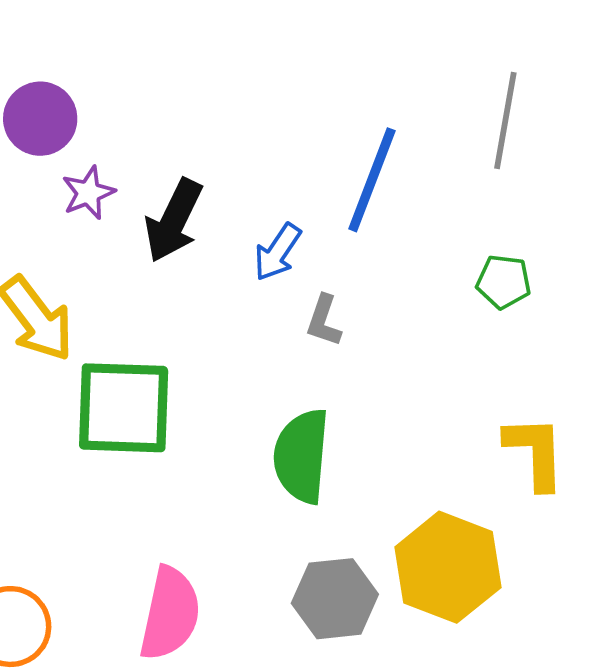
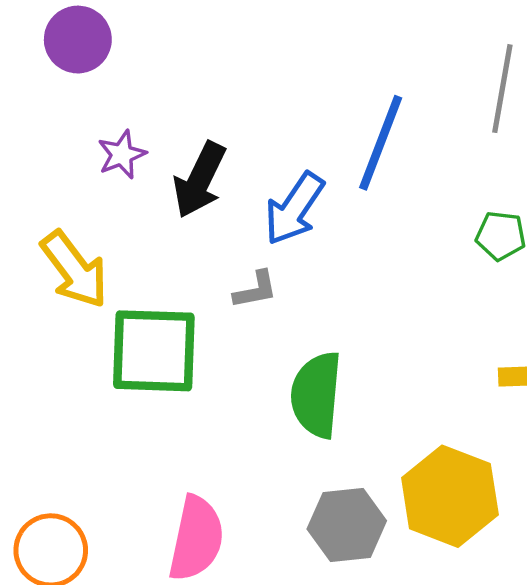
purple circle: (40, 119) -> (78, 40), moved
blue arrow: (277, 252) -> (294, 209), size x1.4
gray L-shape: (324, 321) -> (255, 290), moved, turned -120

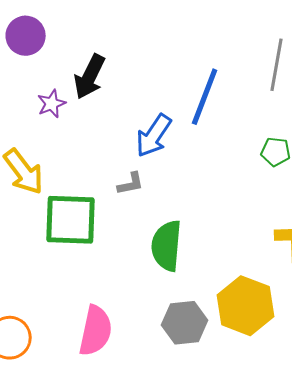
black arrow: (200, 180) -> (90, 77), moved

